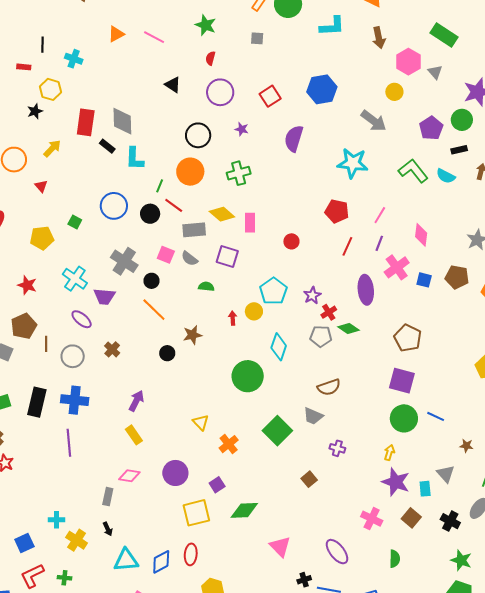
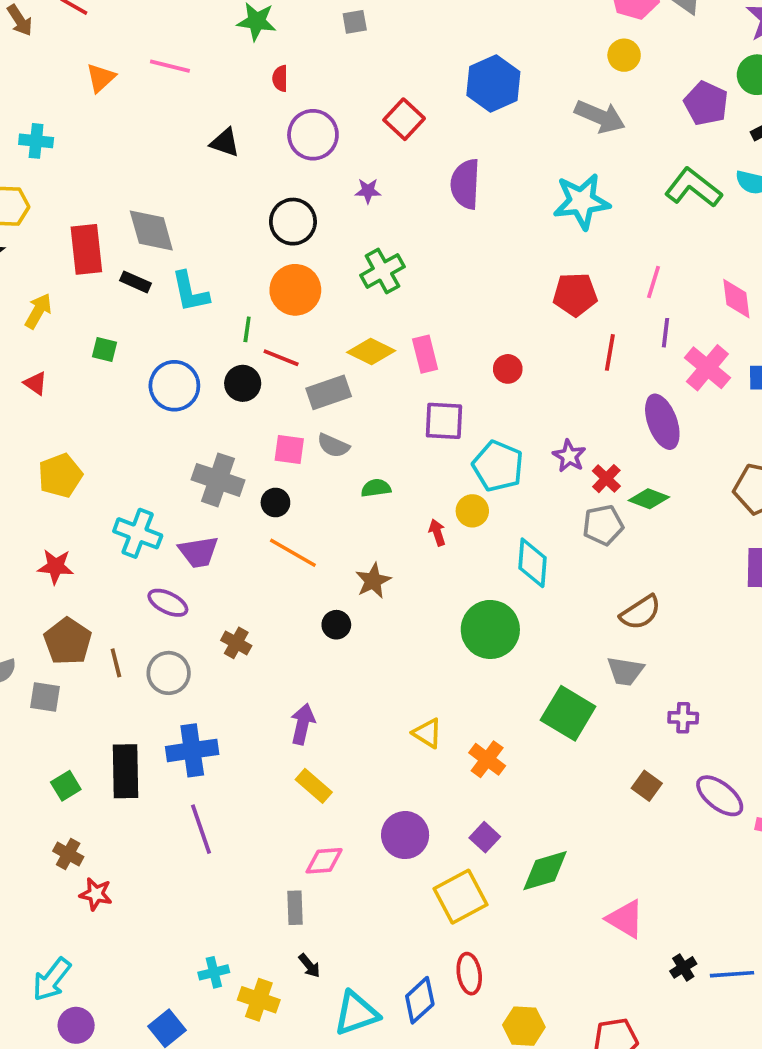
green square: (75, 222) -> (105, 349), moved
purple square: (227, 256) -> (444, 421), moved
purple ellipse: (337, 552) -> (720, 796), moved

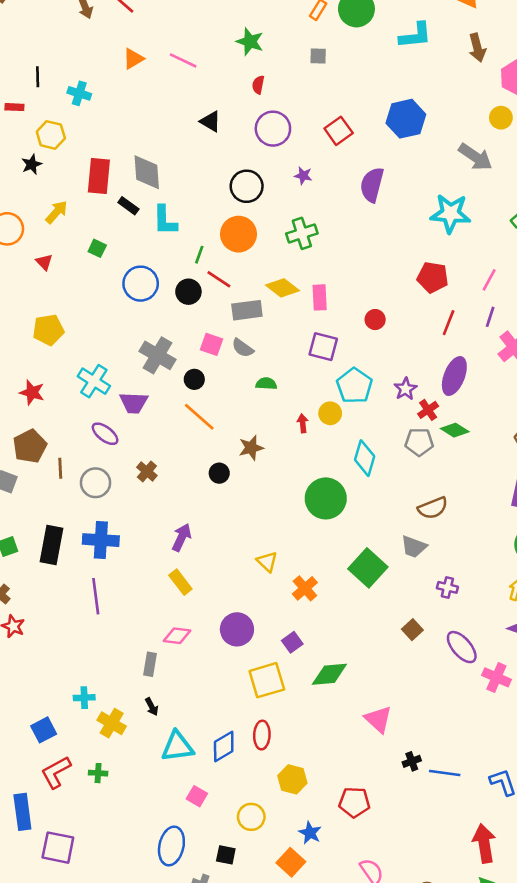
purple ellipse: (662, 422) -> (454, 376), moved, turned 30

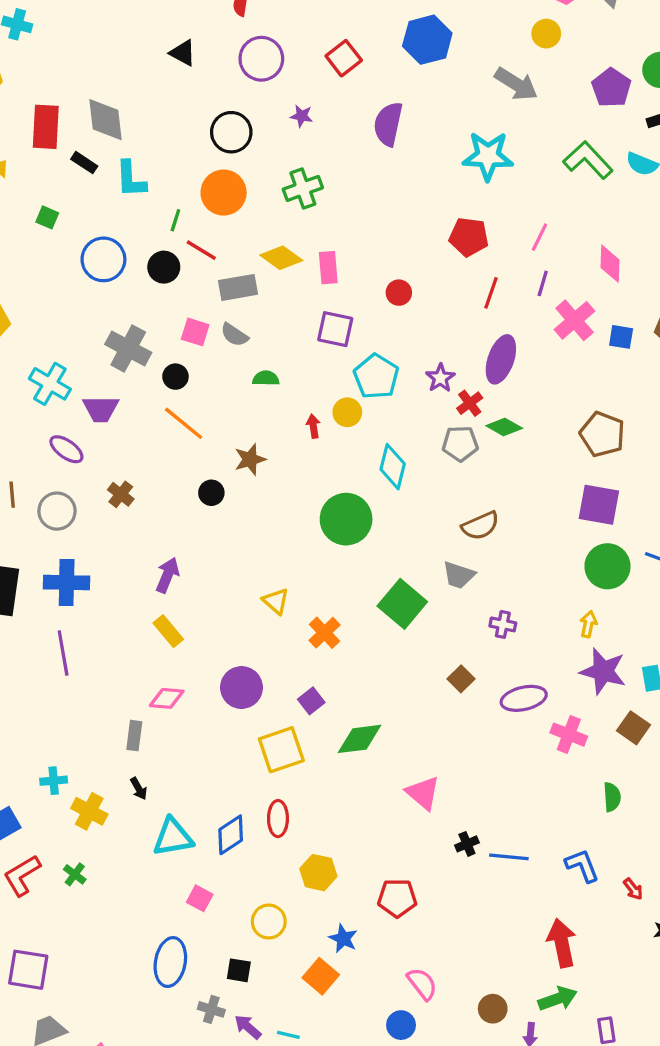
purple ellipse: (462, 647) -> (524, 698), turned -60
green cross: (98, 773) -> (75, 874), turned 36

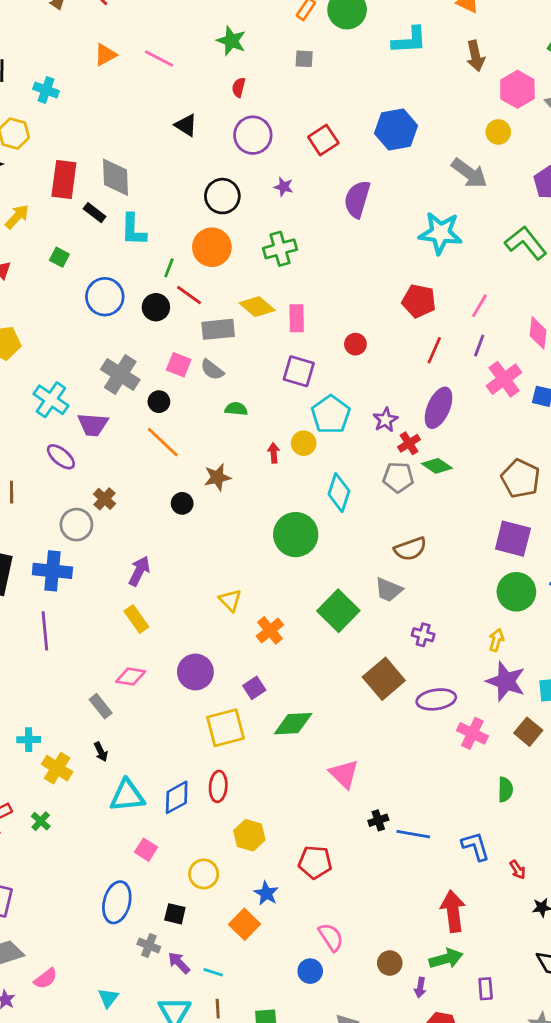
gray circle: (57, 511) -> (76, 525), moved
brown square: (461, 679) -> (384, 679), size x1.8
gray rectangle: (134, 736) -> (101, 706), turned -50

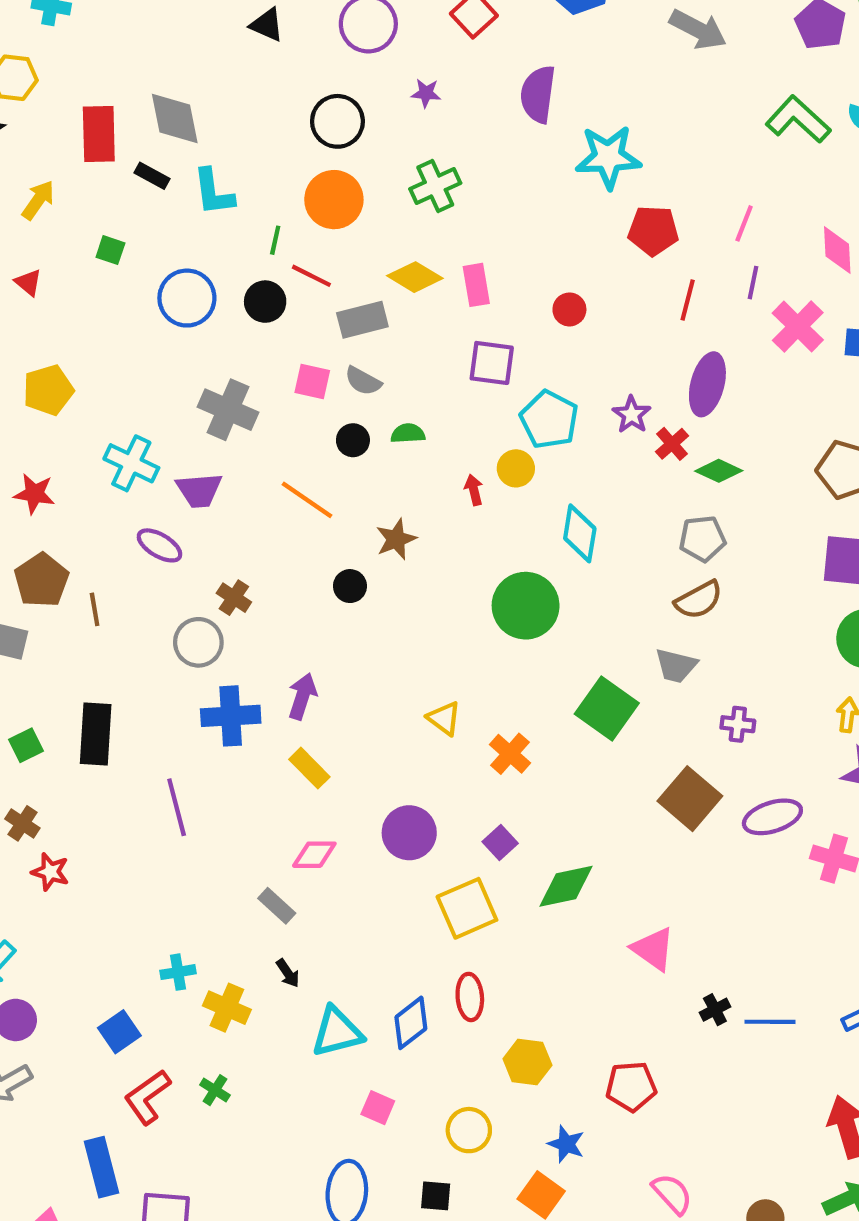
cyan star: (440, 233) -> (608, 157), moved
black circle: (159, 402) -> (353, 440), moved
gray pentagon: (398, 477) -> (702, 539), moved
blue cross: (52, 571) -> (231, 716), moved

